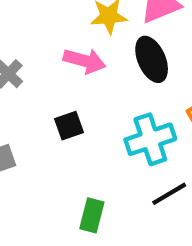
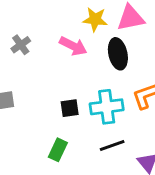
black square: (69, 126) -> (70, 108), moved

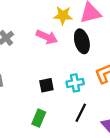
cyan cross: (107, 107) -> (75, 83), size x0.7
black line: (112, 146) -> (81, 113), turned -42

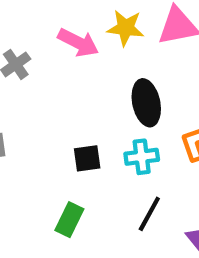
pink arrow: (47, 37) -> (78, 43), moved
black ellipse: (82, 41) -> (146, 103), moved

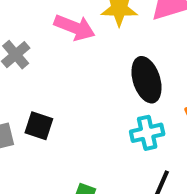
black square: (87, 158) -> (39, 126), moved, turned 32

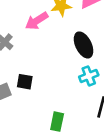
pink arrow: (75, 27) -> (37, 21), turned 135

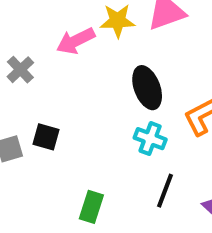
cyan cross: (89, 76) -> (150, 139), turned 36

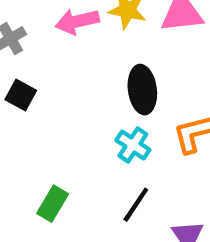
black square: (46, 137) -> (21, 95), moved

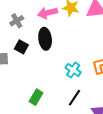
black ellipse: (142, 90) -> (45, 39), moved

